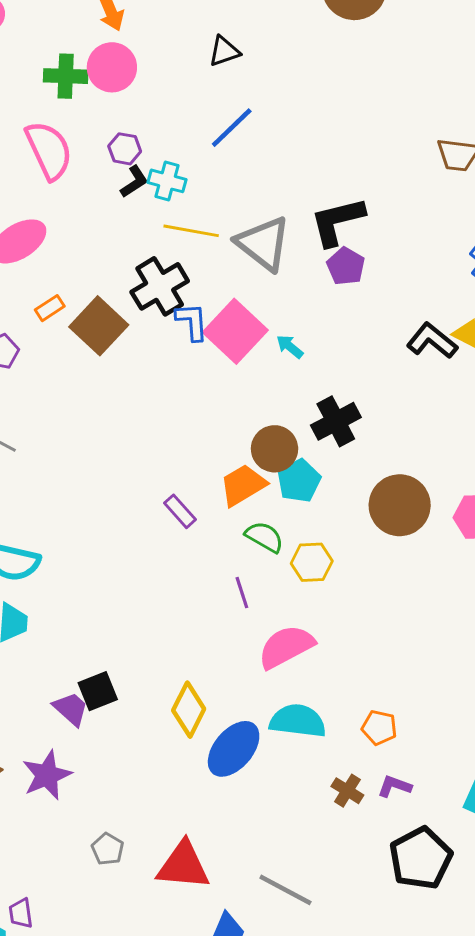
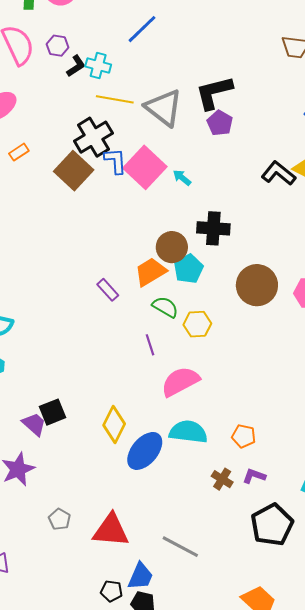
purple hexagon: (125, 149) -> (58, 46), moved
brown square: (99, 326) -> (74, 171), moved
black cross: (336, 421) -> (213, 228), turned 32

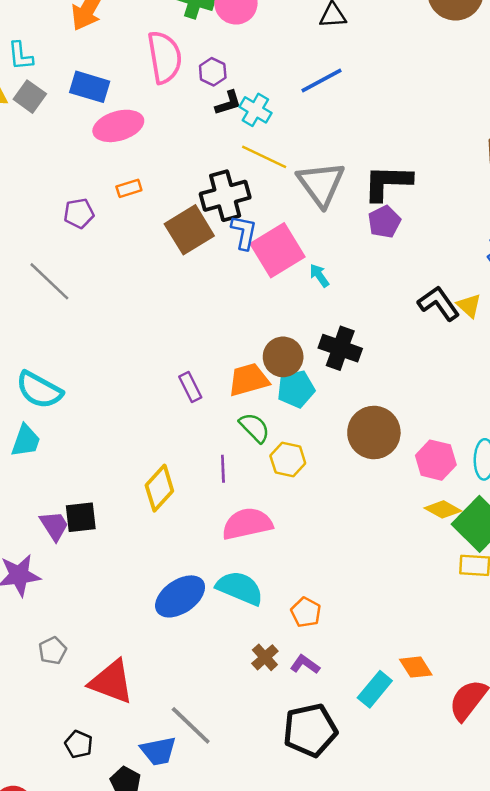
yellow diamond: (114, 424) -> (159, 488), moved
blue trapezoid: (141, 576) -> (158, 751), moved, turned 40
black pentagon: (111, 591) -> (79, 744), moved

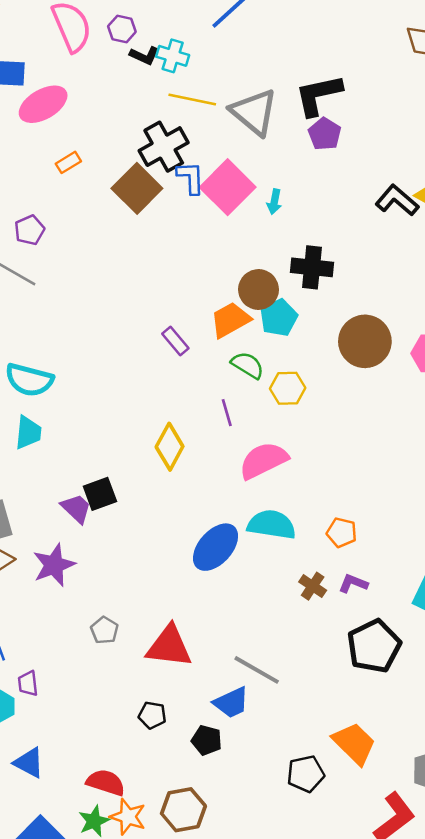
black L-shape: (228, 103) -> (144, 56), turned 56
purple pentagon: (79, 213) -> (30, 230), moved
cyan arrow: (319, 276) -> (274, 202), turned -120

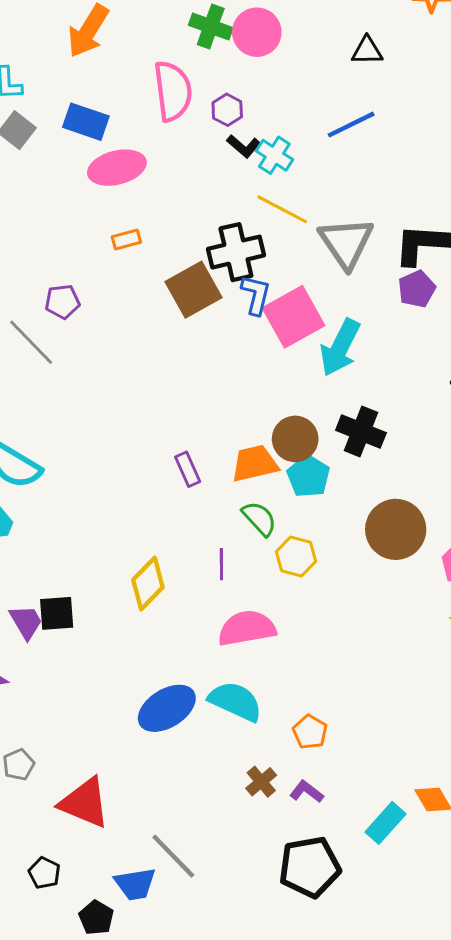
cyan arrow: (274, 202) -> (340, 348), size x2.0
cyan pentagon: (279, 318) -> (308, 476), turned -30

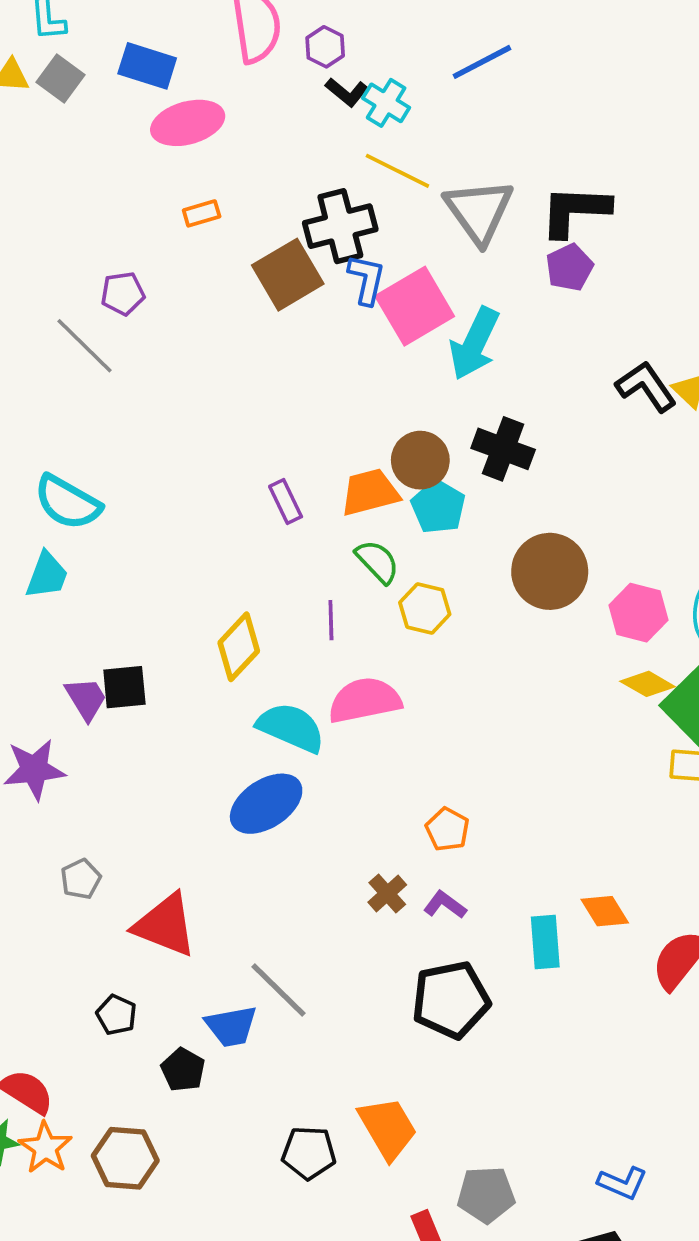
cyan semicircle: (235, 701) -> (291, 728), moved
cyan rectangle: (385, 823) -> (545, 942), turned -45

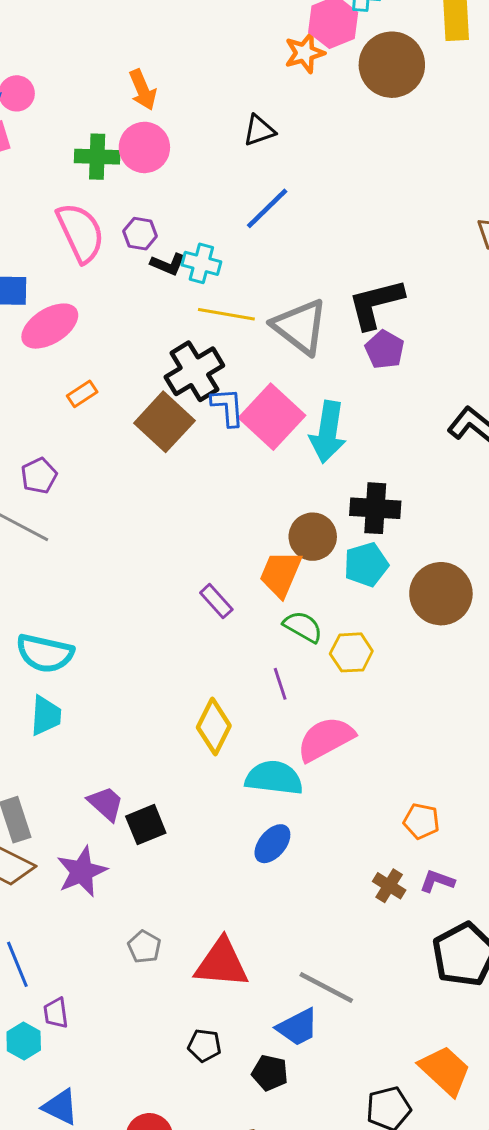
orange trapezoid: (370, 492) -> (281, 574), turned -36
cyan pentagon: (438, 507) -> (366, 565), moved, turned -30
black square: (124, 687) -> (146, 825), moved
blue ellipse: (266, 804) -> (272, 844), size x0.7

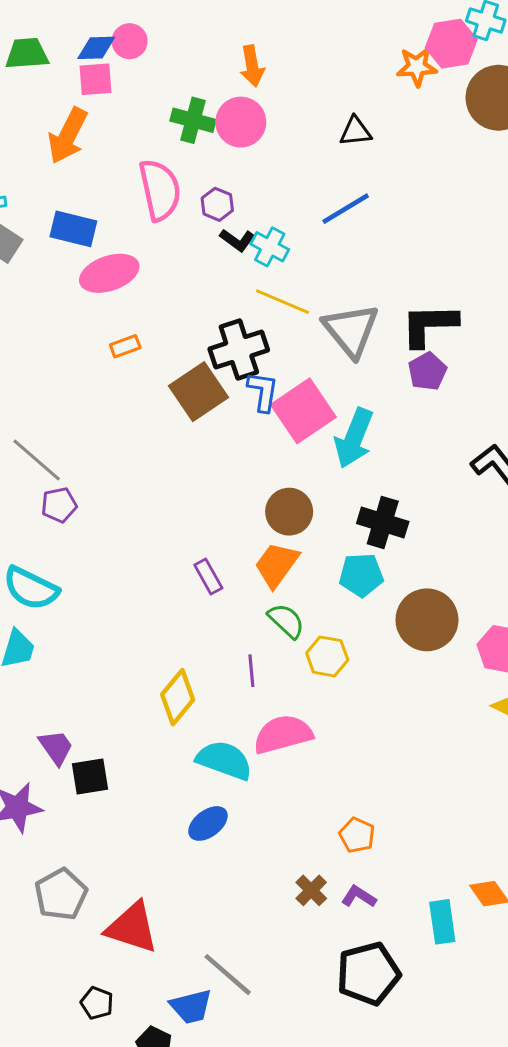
purple pentagon: (39, 476) -> (59, 505), moved
brown circle: (313, 537) -> (289, 512), moved
gray pentagon: (144, 947) -> (61, 894), size x1.6

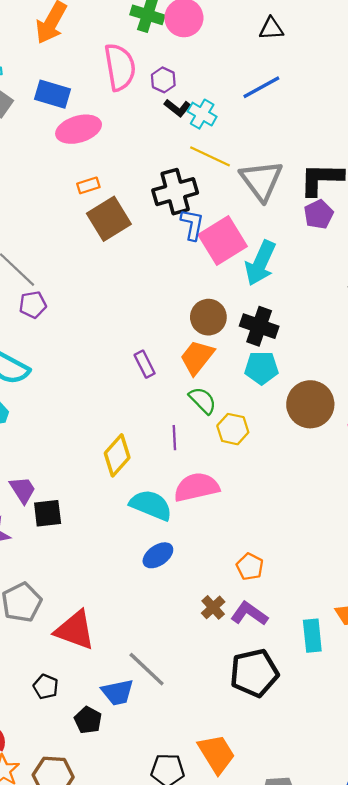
brown square: (198, 392) -> (109, 219), moved
black cross: (383, 522) -> (259, 326), moved
blue ellipse: (208, 823) -> (158, 555), moved
purple L-shape: (359, 897) -> (249, 614), size x1.4

